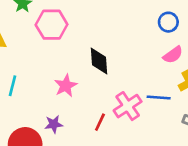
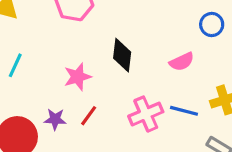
pink semicircle: (173, 55) -> (182, 62), moved
red line: (100, 122) -> (89, 116), moved

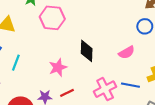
red line: (89, 116) -> (67, 93), turned 32

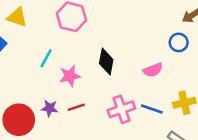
cyan line: (16, 63) -> (46, 58), moved

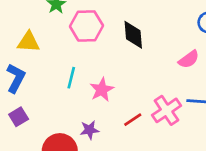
black diamond: (106, 61) -> (133, 35), moved
red line: (76, 107) -> (133, 120), moved

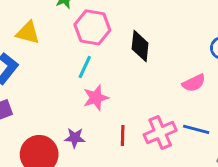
cyan line: (71, 78) -> (85, 67), moved
red line: (133, 120) -> (123, 136), turned -66

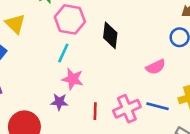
yellow triangle: (28, 33) -> (15, 24), turned 30
pink star: (96, 98) -> (73, 79), turned 30
purple star: (75, 138) -> (59, 102), moved

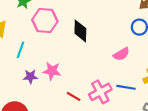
cyan line: (63, 53) -> (20, 50), moved
purple star: (59, 102) -> (30, 77), moved
red line: (95, 111) -> (74, 96), turned -56

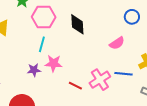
cyan line: (20, 50) -> (42, 44), moved

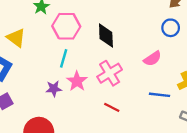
pink star: (53, 63) -> (77, 81), turned 30
pink cross: (100, 80) -> (110, 73), moved
red line: (75, 86) -> (112, 107), moved

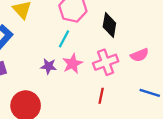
pink semicircle: (152, 59) -> (140, 55), moved
red line: (112, 107) -> (101, 96), turned 63

